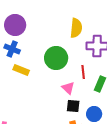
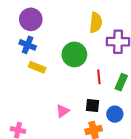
red line: (83, 72) -> (99, 77), moved
pink triangle: (68, 88) -> (63, 111), moved, turned 40

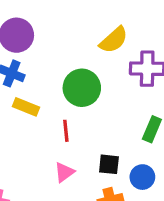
yellow semicircle: (96, 23) -> (114, 40), turned 42
red line: (99, 77) -> (66, 131), moved

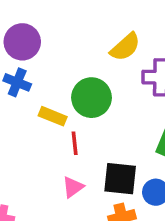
yellow rectangle: (26, 107) -> (53, 116), moved
black square: (109, 164) -> (120, 179), size x1.5

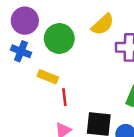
green circle: (92, 98) -> (59, 38), moved

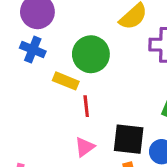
green circle: (59, 38) -> (91, 54), moved

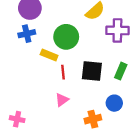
blue cross: (33, 50) -> (27, 34), turned -35
black square: (129, 139) -> (92, 71), moved

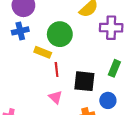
black square: (92, 71) -> (84, 81), moved
pink triangle: (62, 100) -> (56, 97), turned -40

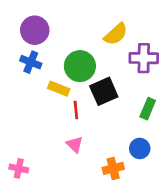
blue cross: (20, 31) -> (31, 62), turned 35
black square: (84, 81) -> (104, 91), moved, turned -30

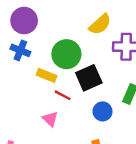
red line: (76, 110) -> (63, 95), turned -56
pink triangle: (75, 144) -> (50, 119), moved
blue circle: (140, 148) -> (103, 111), moved

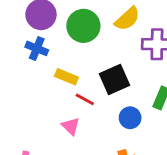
green circle: (66, 54) -> (83, 26), moved

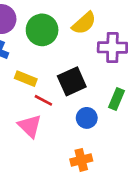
pink triangle: (71, 126) -> (30, 126), size x1.4

